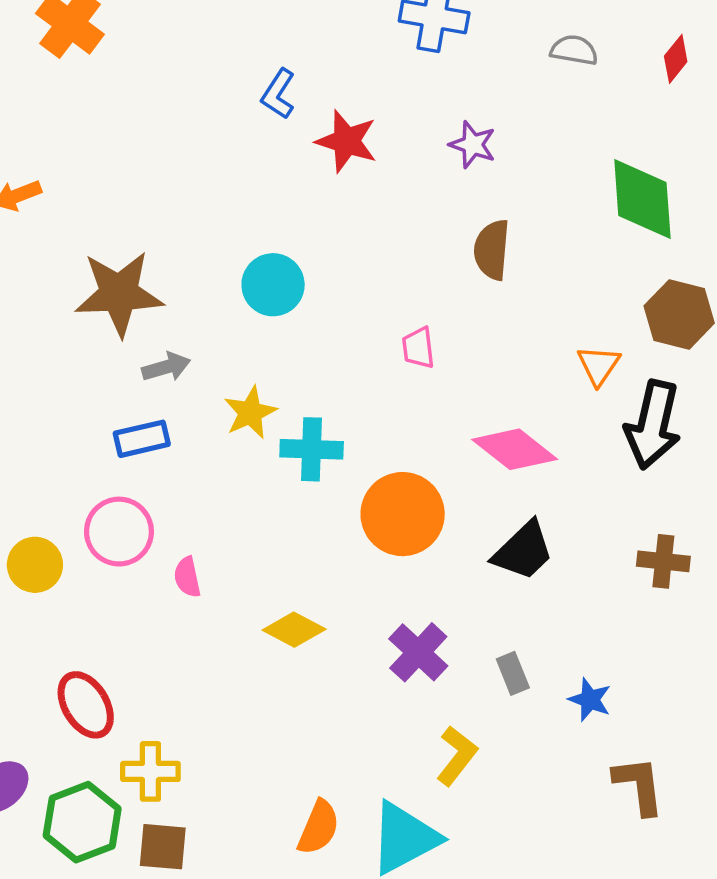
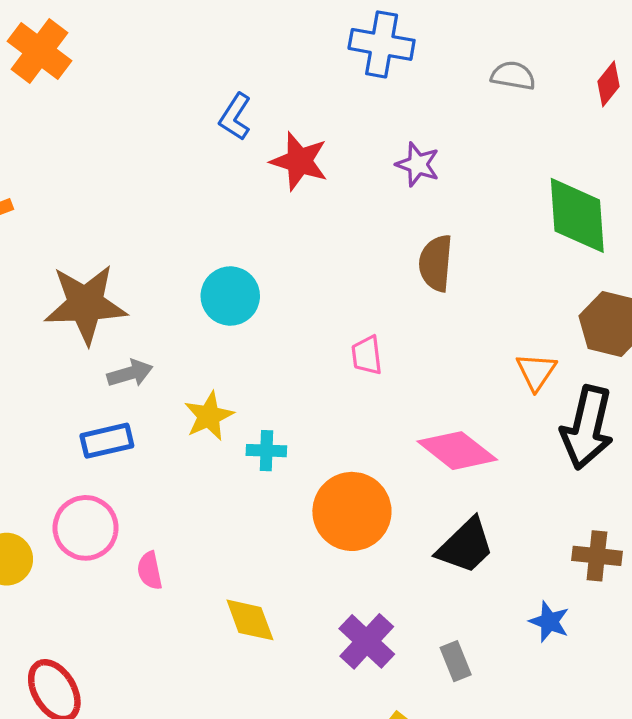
cyan cross: (312, 449) -> (266, 451), size x0.7
yellow diamond: (294, 630) -> (250, 620), turned 42
blue star: (590, 700) -> (549, 622), moved

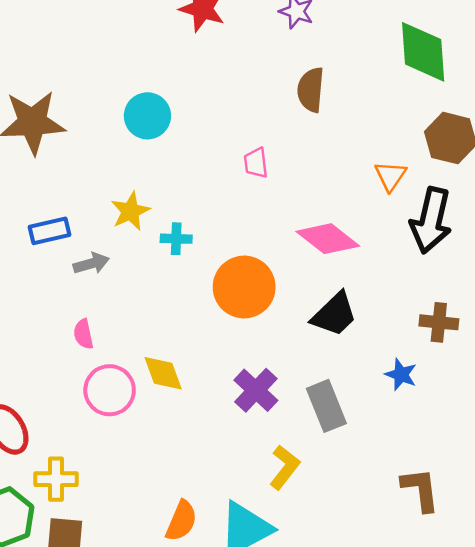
gray arrow: (130, 373) -> (91, 263), moved
pink circle: (86, 528) -> (110, 390), moved
gray rectangle: (456, 661) -> (326, 406), size x1.6

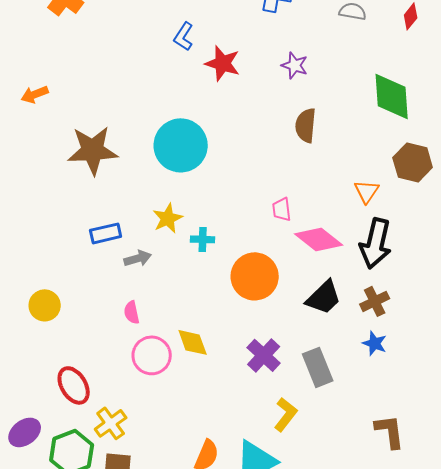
cyan circle: (147, 116) -> (181, 145), size x1.5
pink trapezoid: (256, 163) -> (282, 209), moved
black arrow: (431, 220) -> (376, 243), moved
brown cross: (439, 322) -> (375, 301), moved, turned -32
yellow cross: (56, 479) -> (111, 423), turned -36

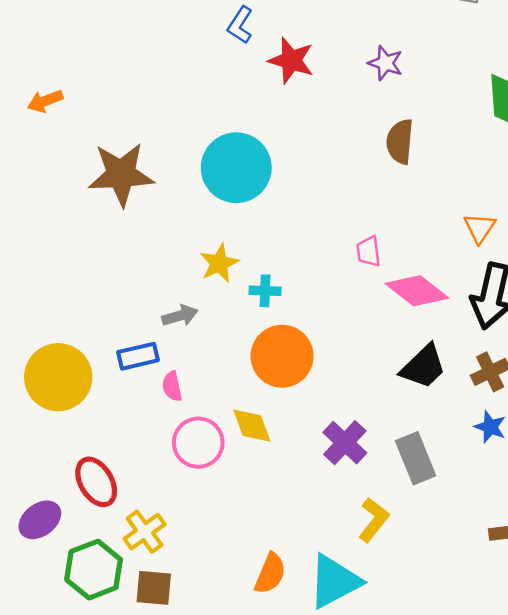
blue rectangle: (106, 233) -> (138, 356), moved
orange circle: (255, 276) -> (282, 356), moved
yellow circle: (45, 305) -> (58, 377), size x1.6
purple ellipse: (25, 432) -> (40, 520), moved

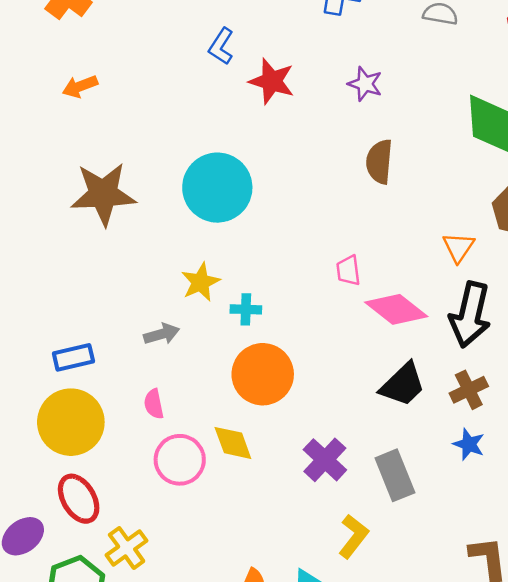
orange arrow: (45, 101) -> (80, 86), moved
blue rectangle: (138, 356) -> (73, 357), moved
yellow circle: (58, 377) -> (71, 422), moved

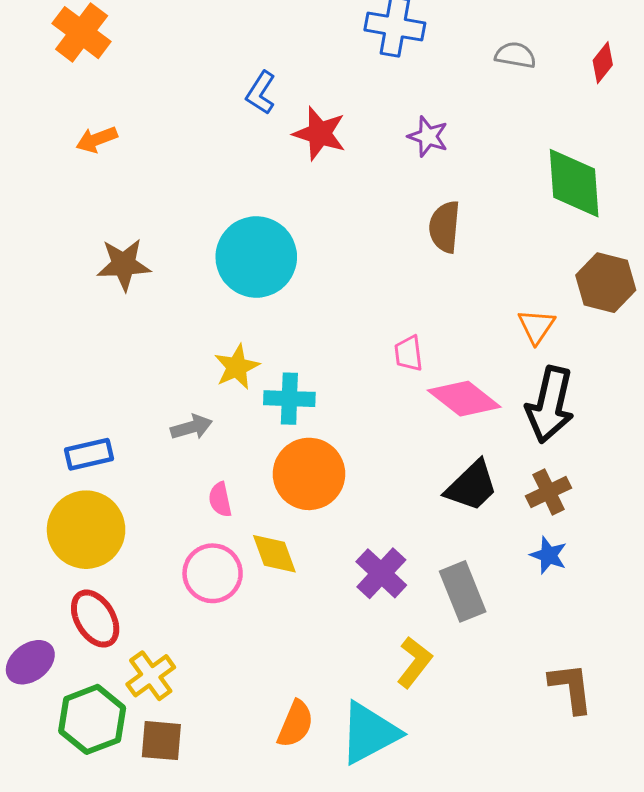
brown star: (103, 194) -> (124, 265), size x0.7
cyan cross: (246, 309) -> (289, 399), size x1.4
pink semicircle: (154, 404) -> (220, 500), moved

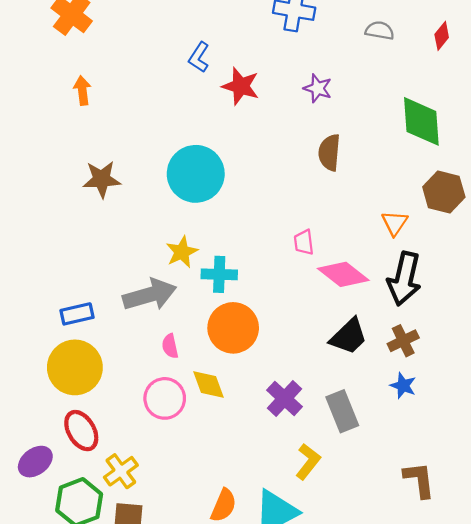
orange arrow: (97, 139) -> (82, 90), turned 104
gray arrow: (192, 427) -> (150, 295), size x1.8

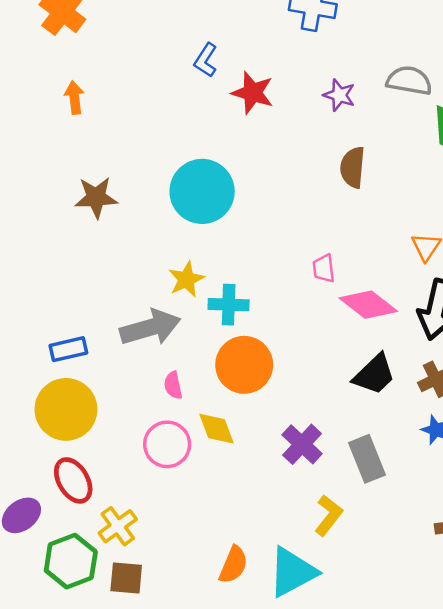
gray semicircle: (380, 31) -> (409, 81), moved, size x1.4

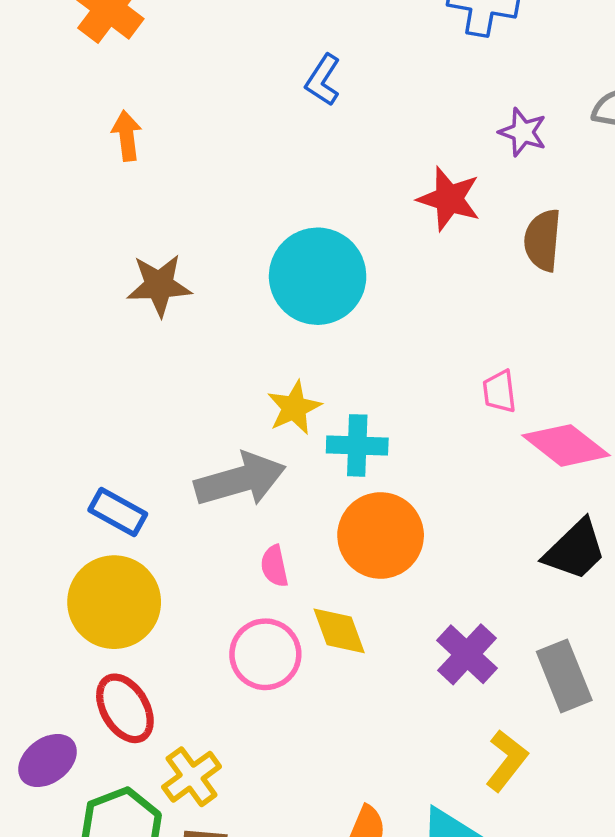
red star: (253, 93) -> (449, 199), moved
blue rectangle: (68, 349) -> (118, 512), turned 42

